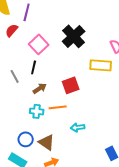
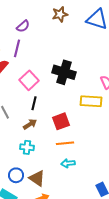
black cross: (74, 36) -> (64, 72), turned -30
black line: (34, 67) -> (34, 103), moved
orange line: (58, 107) -> (65, 143), moved

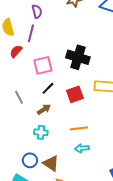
purple semicircle: (23, 26) -> (37, 11), turned -64
pink square: (29, 80) -> (43, 65), turned 30
black line: (34, 103) -> (48, 88), turned 32
red square: (61, 121) -> (75, 94), moved

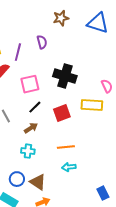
purple semicircle: (37, 11) -> (42, 42), moved

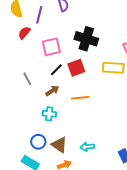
red square: (62, 113) -> (76, 68), moved
orange line: (66, 147) -> (80, 98), moved
cyan arrow: (69, 167) -> (87, 147), moved

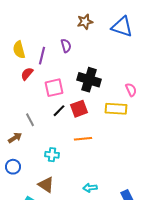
brown arrow: (52, 91) -> (15, 138), moved
blue circle: (38, 142) -> (13, 167), moved
brown triangle: (59, 145) -> (46, 185), moved

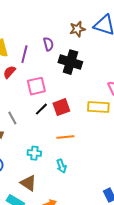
brown star: (85, 22) -> (77, 29), moved
black cross: (89, 80) -> (70, 62), moved
cyan arrow: (90, 188) -> (61, 166), moved, turned -104

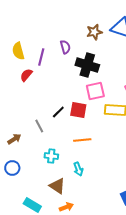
pink square: (36, 86) -> (95, 91), moved
red square: (61, 107) -> (78, 110), turned 30
gray line: (12, 118) -> (39, 126), moved
brown triangle: (28, 183) -> (57, 186), moved

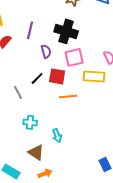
purple semicircle: (65, 47) -> (46, 51), moved
purple line: (41, 57) -> (30, 30), moved
orange line: (82, 140) -> (68, 96), moved

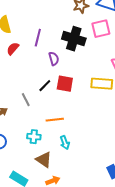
pink square: (74, 57) -> (101, 29), moved
orange line: (68, 96) -> (55, 120), moved
cyan cross: (30, 122) -> (34, 137), moved

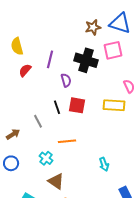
black line: (45, 86) -> (57, 107), turned -64
cyan cross: (34, 137) -> (46, 158), turned 32
cyan arrow: (65, 143) -> (104, 164), moved

